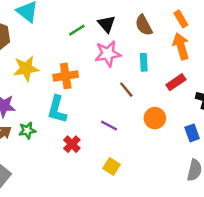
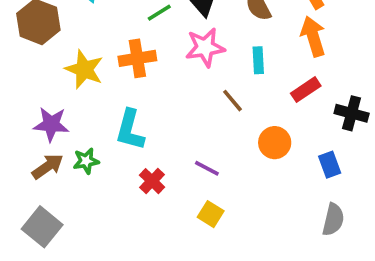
yellow star: (26, 69) -> (84, 69), turned 30
orange cross: (66, 76) -> (137, 58), moved
purple line: (109, 126) -> (207, 168), moved

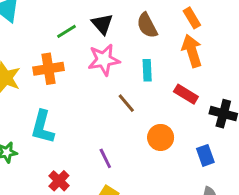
red rectangle: (306, 90) -> (186, 94), turned 65
purple line: (207, 168) -> (105, 158), turned 36
red cross: (152, 181) -> (59, 181), moved

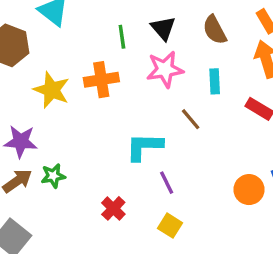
green line: (66, 31) -> (122, 37), turned -66
cyan L-shape: (43, 127) -> (144, 147), moved, turned 76
orange circle: (161, 137) -> (249, 190), moved

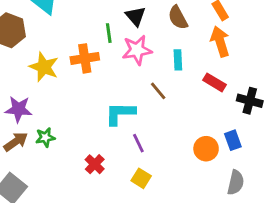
green line: (122, 37) -> (109, 33), moved

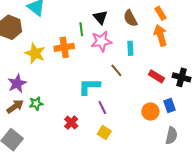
red rectangle: (214, 82) -> (156, 76), moved
purple star: (19, 109) -> (17, 83), turned -30

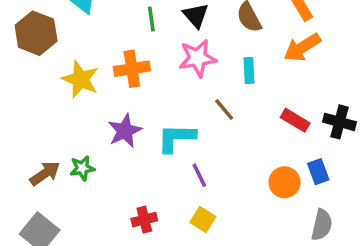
green line: (81, 29) -> (151, 19), moved
orange arrow: (160, 35) -> (302, 47), turned -105
purple star: (17, 83) -> (125, 131), moved
red cross: (71, 123) -> (144, 220), moved, turned 32

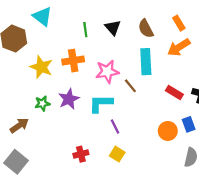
pink star: (198, 58) -> (107, 72), moved
cyan rectangle: (249, 70) -> (146, 62), size x1.6
green star: (82, 168) -> (42, 103), moved

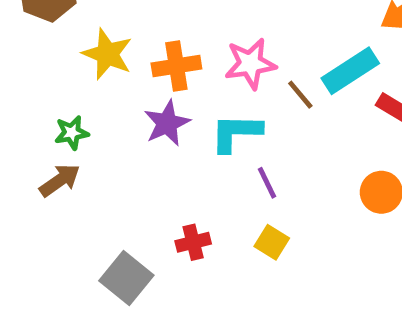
orange cross: (73, 61) -> (176, 66), moved
cyan rectangle: (146, 62) -> (350, 71), moved, turned 60
green star: (42, 103) -> (72, 133), moved
gray square: (16, 162) -> (126, 278), moved

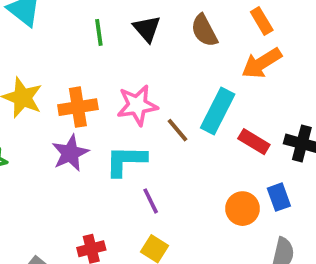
cyan rectangle: (350, 71) -> (218, 111), turned -30

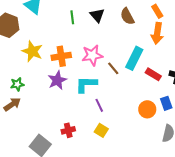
orange arrow: (262, 63) -> (157, 33), turned -50

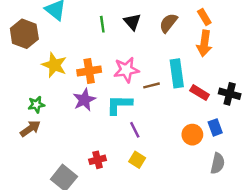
brown semicircle: (127, 16) -> (168, 23), turned 66
cyan rectangle: (134, 58) -> (177, 73), turned -35
brown line: (113, 68) -> (152, 85), turned -64

